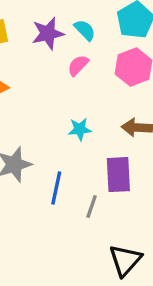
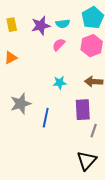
cyan semicircle: (85, 30) -> (63, 24), turned 128
gray line: (92, 206) -> (94, 131), moved

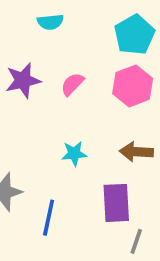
cyan semicircle: (63, 24) -> (50, 22), moved
purple star: (41, 26) -> (23, 80), moved

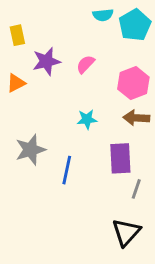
cyan semicircle: (50, 22) -> (103, 15), moved
pink hexagon: (133, 86) -> (133, 83), moved

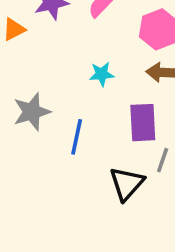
black triangle: (126, 232) -> (127, 183), moved

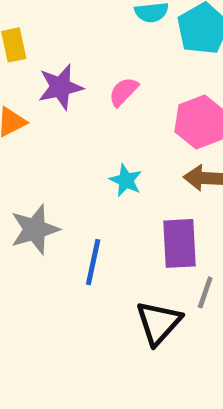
cyan star: (102, 74) -> (126, 180), turned 30

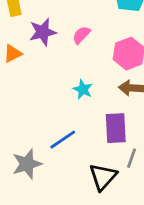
gray star: (35, 229) -> (27, 164), moved
blue line: (93, 262) -> (63, 140), turned 44

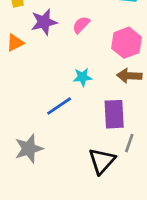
cyan star: (83, 89) -> (82, 77), turned -30
blue line: (63, 140) -> (59, 106), moved

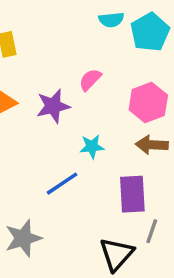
purple star: (44, 22) -> (53, 106), moved

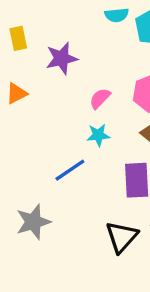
pink semicircle: (90, 80) -> (100, 98), moved
purple star: (53, 106) -> (62, 58), moved

